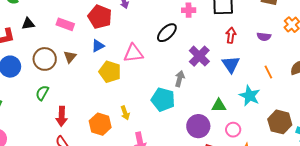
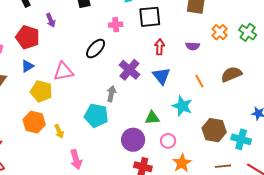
orange hexagon: (100, 124) -> (34, 122), moved

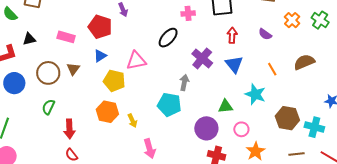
purple semicircle: (193, 46) -> (265, 34), turned 32

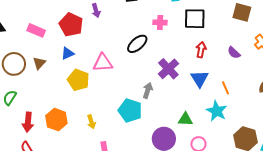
orange line: (272, 69) -> (226, 88), moved
orange hexagon: (107, 112) -> (56, 120), moved

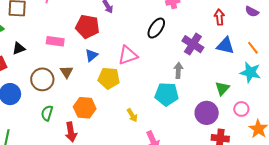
blue triangle: (199, 79) -> (225, 46), turned -30
green triangle: (185, 119) -> (222, 88), turned -35
orange hexagon: (56, 120) -> (85, 108), moved

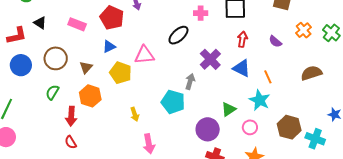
black triangle: (19, 48) -> (40, 23), turned 40
brown triangle: (67, 72) -> (86, 67), moved
pink circle: (241, 109) -> (250, 127), moved

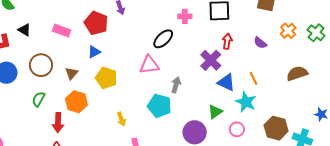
pink triangle: (144, 55) -> (149, 65), moved
purple cross: (210, 59) -> (211, 60), moved
blue triangle: (242, 68) -> (226, 82), moved

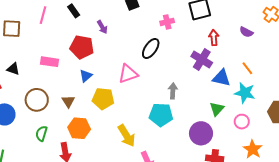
pink triangle: (149, 65) -> (128, 74), moved
yellow arrow: (121, 119) -> (127, 136), size x1.6

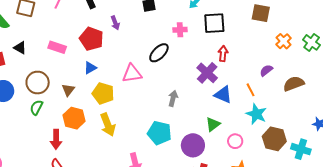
purple semicircle: (246, 32) -> (266, 70), moved, turned 104
cyan star: (245, 93) -> (256, 114), moved
cyan pentagon: (161, 115) -> (159, 133), moved
green semicircle: (41, 134) -> (36, 107), moved
yellow arrow: (127, 136) -> (108, 125), moved

